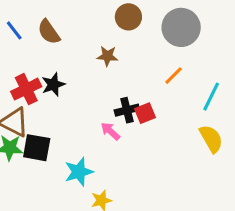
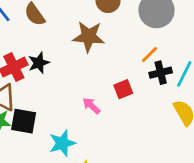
brown star: (107, 56) -> (89, 37), size x1.6
black cross: (127, 110) -> (161, 73), moved

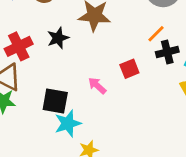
black star: (39, 63) -> (58, 38), moved
black square: (24, 121) -> (55, 101), moved

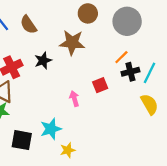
pink arrow: (97, 86) -> (74, 99), turned 32
black square: (55, 101) -> (22, 140), moved

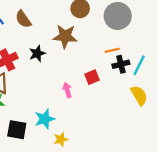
orange line: (121, 57) -> (112, 50), turned 32

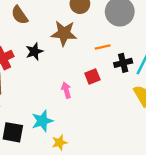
orange line: (112, 50) -> (103, 47), moved

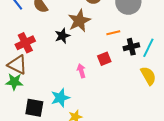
brown star: (64, 33) -> (79, 21), turned -30
black star: (34, 51) -> (62, 36), moved

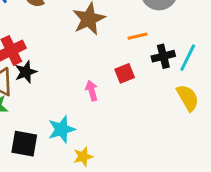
black star: (62, 36) -> (26, 72), moved

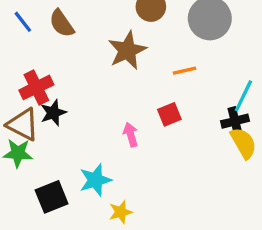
black cross: (163, 56) -> (235, 121), moved
black square: (24, 144) -> (52, 197), turned -32

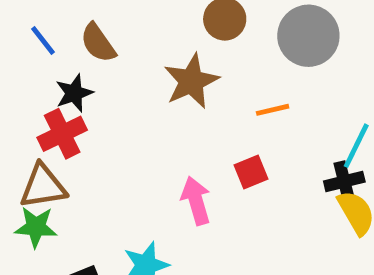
black star: (53, 113) -> (74, 93), moved
brown triangle: (23, 124) -> (43, 186), turned -36
pink arrow: (131, 135) -> (196, 201), size x1.4

